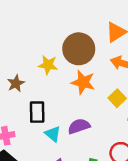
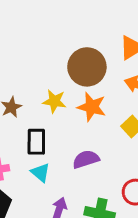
yellow star: (48, 65) -> (54, 101), moved
cyan triangle: (53, 134) -> (40, 172), moved

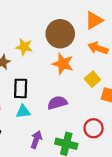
yellow star: (54, 101) -> (24, 47), moved
cyan triangle: (40, 172) -> (23, 112), turned -49

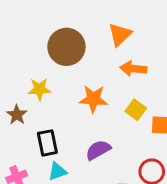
brown circle: (60, 34) -> (66, 47), moved

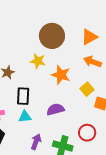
yellow star: (39, 89) -> (38, 61), moved

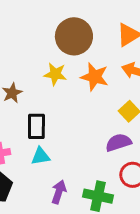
orange star: (61, 75) -> (95, 77), moved
purple semicircle: (55, 109) -> (118, 142), moved

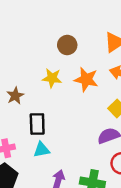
brown circle: (74, 36) -> (67, 45), size x0.6

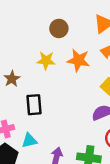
cyan triangle: (42, 150) -> (29, 141), moved

